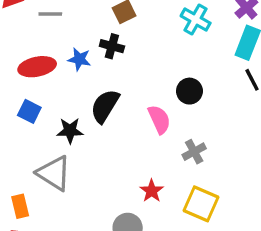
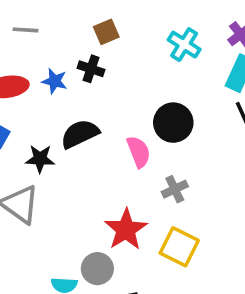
black circle: (189, 91) -> (173, 123), size x1.4
black semicircle: (105, 106) -> (80, 134), turned 30
red star: (152, 191) -> (126, 230), size x1.6

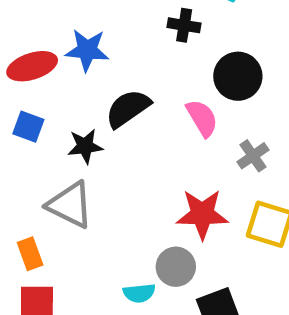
black cross: (91, 69) -> (184, 25), moved
blue star: (55, 81) -> (87, 50), size x1.4
red star: (126, 230) -> (202, 214), turned -30

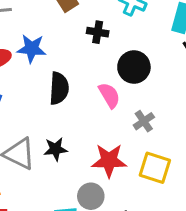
black semicircle: (128, 108) -> (59, 88), turned 128
black star: (85, 146) -> (55, 149), moved

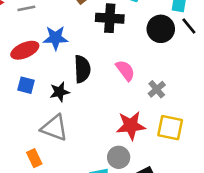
black cross: (98, 32) -> (110, 18), size x1.5
black circle: (134, 67) -> (161, 29), moved
black star: (55, 149) -> (60, 92), moved

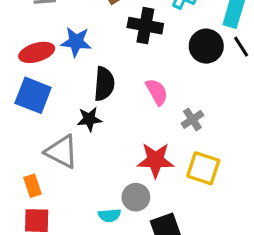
blue square: (26, 85) -> (33, 95), size x1.6
black star: (60, 92) -> (89, 119), moved

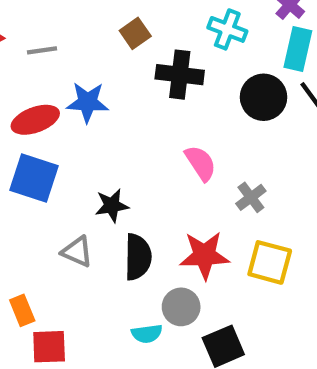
black semicircle: (104, 84) -> (138, 257), moved
gray triangle: (62, 152) -> (77, 252), size x0.7
orange rectangle: (32, 186) -> (22, 310), moved

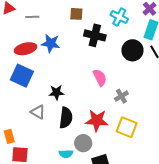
brown square: (135, 33) -> (76, 14), turned 32

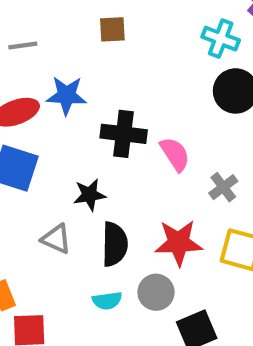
cyan cross: (119, 17) -> (221, 39), moved
black cross: (95, 35) -> (124, 134), moved
cyan semicircle: (66, 154) -> (107, 301), moved

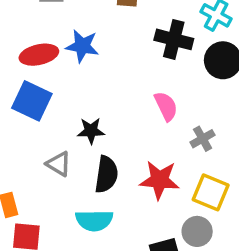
black cross: (124, 134) -> (174, 39), moved
gray circle: (156, 292) -> (197, 231), moved
cyan semicircle: (107, 301) -> (94, 220), size x1.5

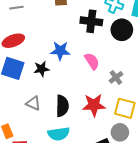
blue star: (82, 46) -> (60, 51), moved
black star: (91, 131) -> (41, 69), moved

